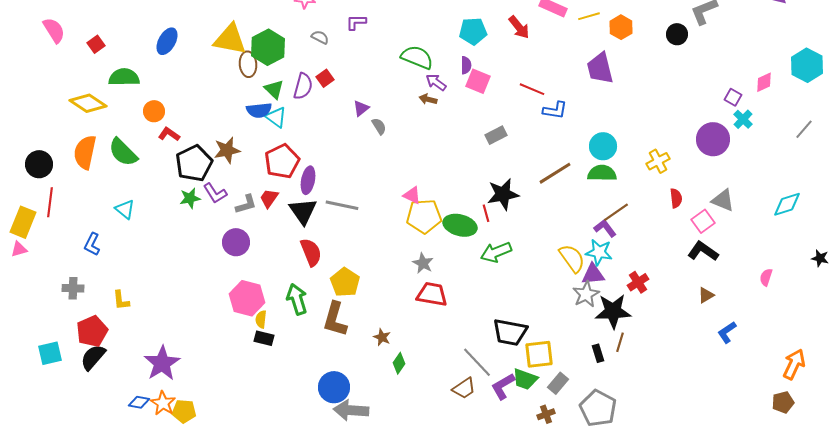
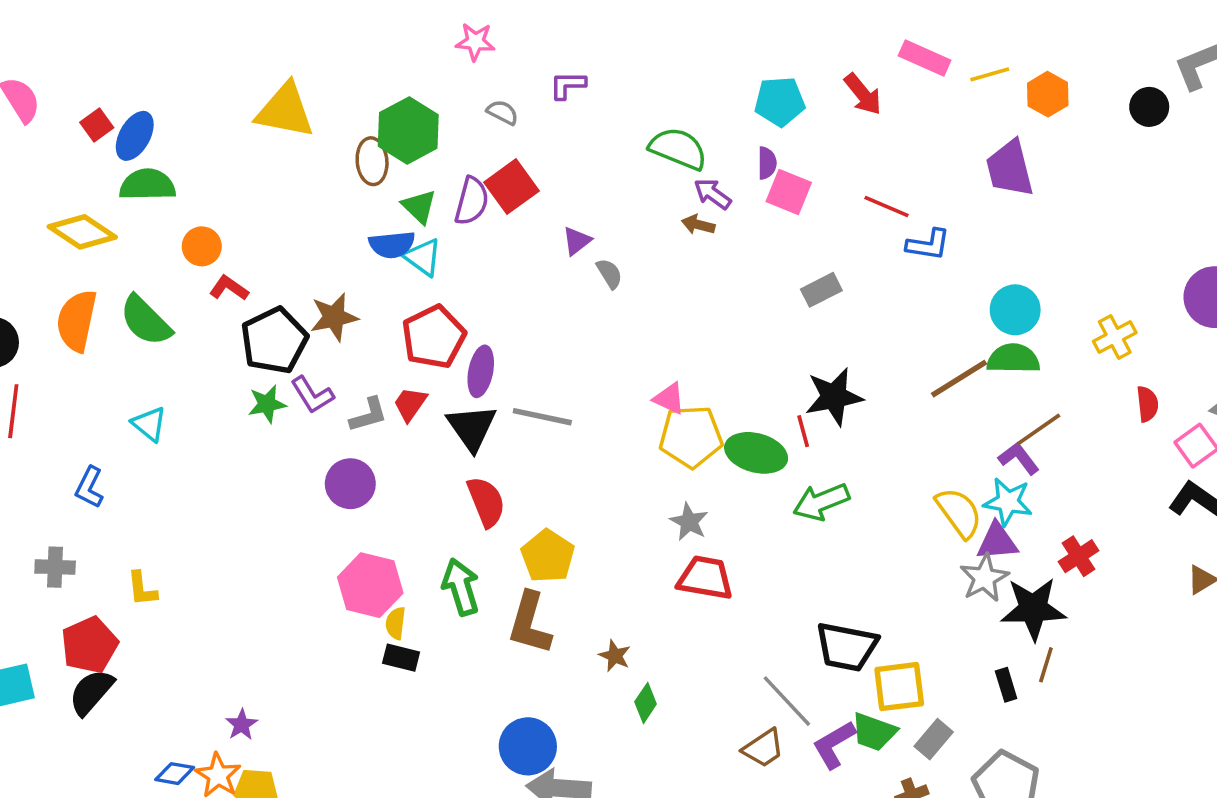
yellow triangle: (230, 39) -> (285, 111), moved
blue ellipse: (167, 41) -> (135, 136), moved
red square: (325, 78) -> (512, 187), size x1.6
brown line: (555, 173) -> (959, 379), moved
purple star: (162, 363) -> (242, 725), moved, size x0.5

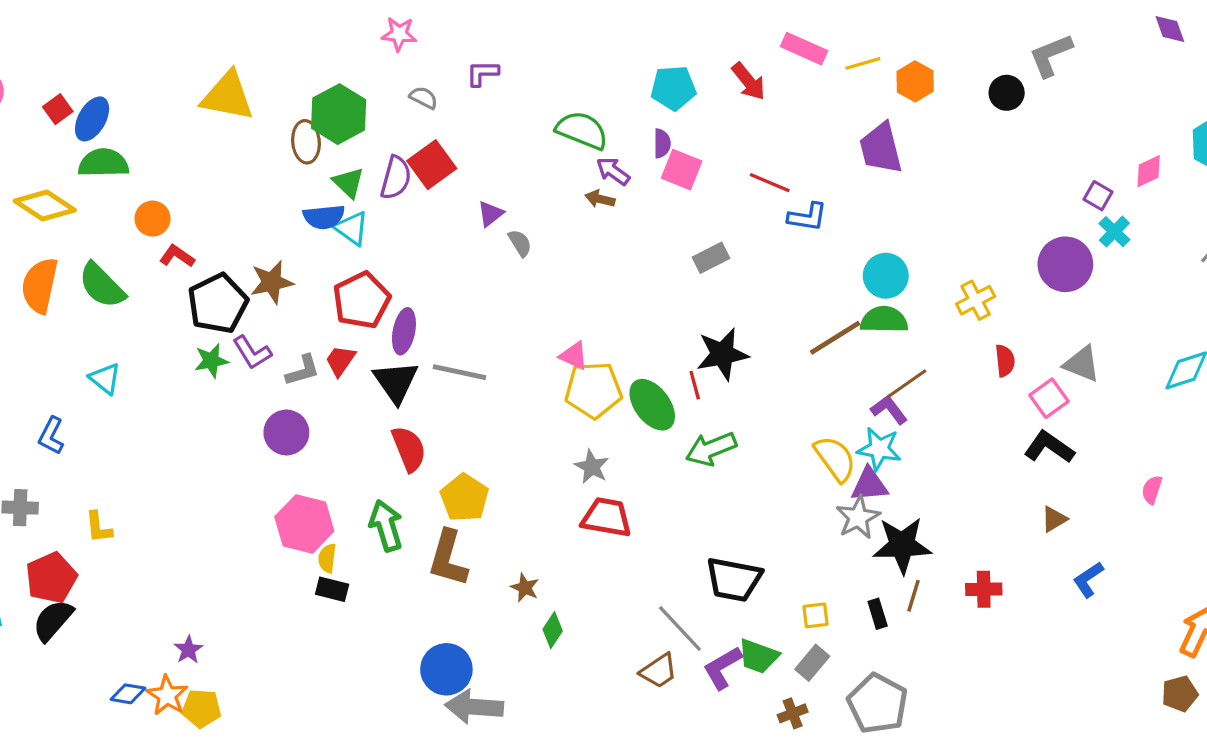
green ellipse: (756, 453) -> (652, 405), turned 38
red cross: (1079, 556) -> (984, 589), moved, turned 32
yellow square: (899, 687) -> (816, 615), moved, size x0.6

